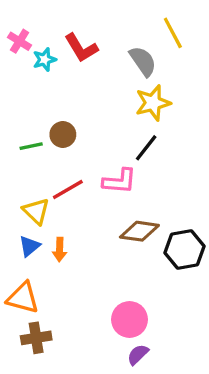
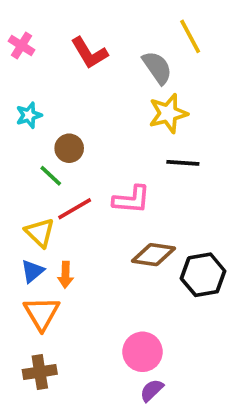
cyan star: (45, 60) -> (29, 115), moved
green line: (31, 146) -> (51, 176), moved, turned 55
black line: (146, 148) -> (183, 163), moved, turned 56
orange triangle: (23, 298) -> (42, 313), moved, turned 44

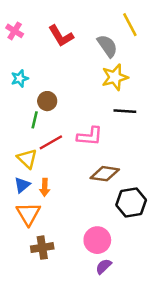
green line: (51, 176) -> (35, 120), turned 60
black hexagon: (203, 275) -> (131, 203), moved
brown cross: (40, 372) -> (42, 248), moved

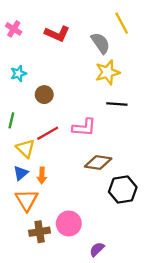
red L-shape: (61, 36) -> (57, 34), turned -35
green line: (35, 120) -> (11, 120), moved
pink circle: (97, 240) -> (69, 224), moved

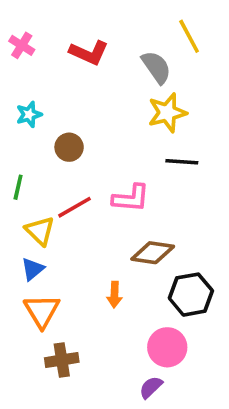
orange arrow: (42, 175) -> (114, 295), moved
pink circle: (69, 224) -> (167, 347), moved

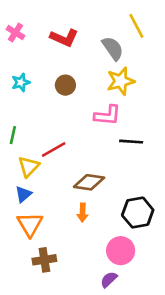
brown circle: (69, 147) -> (65, 85), moved
black line: (182, 162) -> (131, 142), moved
pink L-shape: (131, 198) -> (107, 115), moved
yellow triangle: (40, 231) -> (29, 167), turned 30
brown diamond: (153, 253) -> (89, 182), moved

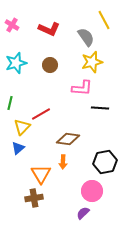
cyan star: (21, 82) -> (16, 63), size x1.5
orange triangle: (30, 224) -> (41, 174), moved

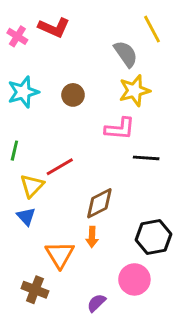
red L-shape: (49, 29) -> (54, 28), moved
brown diamond: (68, 139) -> (99, 203), turned -35
blue triangle: (18, 148) -> (26, 216), turned -32
brown cross: (34, 198) -> (35, 290), moved, turned 30
purple semicircle: (83, 213) -> (96, 303), moved

